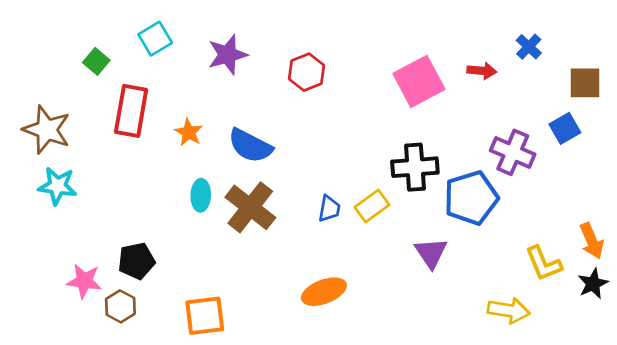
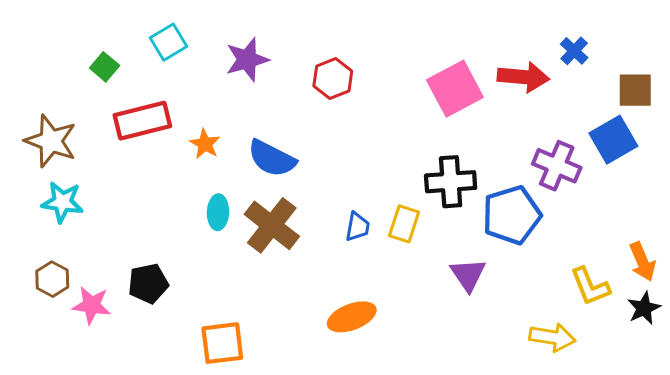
red arrow: (482, 71) -> (523, 77), size x1.6
red rectangle: (131, 111) -> (142, 121), turned 66
blue square: (565, 128) -> (613, 140), size x1.4
yellow rectangle: (372, 206) -> (404, 224), turned -36
brown hexagon: (120, 306) -> (52, 279), moved

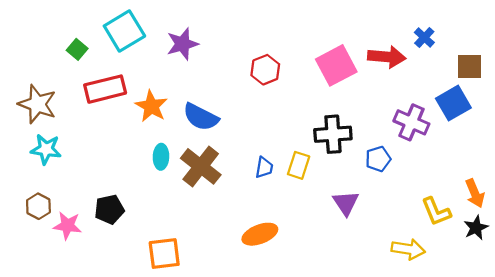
cyan square: (169, 42) -> (124, 31), size x1.5
red hexagon: (333, 78) -> (265, 70), moved
orange star: (205, 144) -> (151, 106), size x1.4
blue pentagon: (512, 215) -> (378, 159), size x0.6

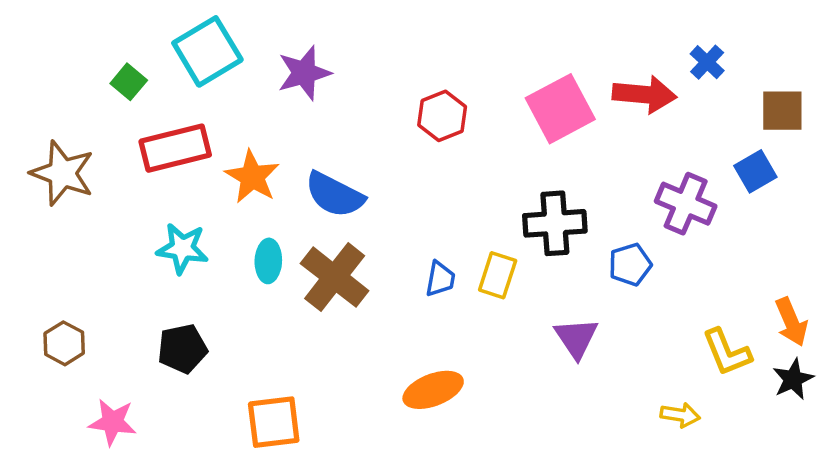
blue square: (453, 103) -> (755, 171), size x0.7
cyan star: (46, 149) -> (182, 248), moved
pink star: (67, 226) -> (113, 422), moved
yellow arrow: (408, 249) -> (680, 415), size x0.7

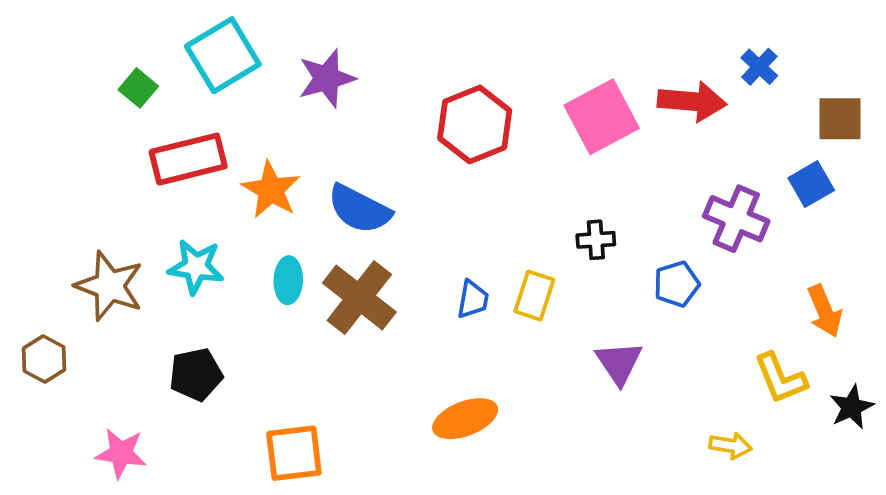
red hexagon: (442, 116) -> (475, 124), size x1.4
brown star: (62, 173) -> (109, 286), moved
black cross: (555, 223) -> (596, 240), size x0.6
orange arrow: (791, 322) -> (825, 311), moved
brown hexagon: (64, 343) -> (44, 359), moved

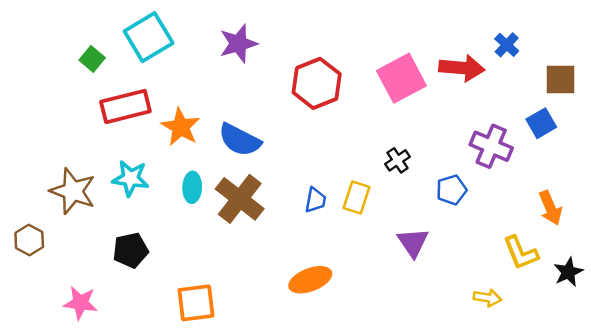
purple star: (327, 78) -> (238, 44), moved
black cross: (596, 240) -> (398, 160), turned -30

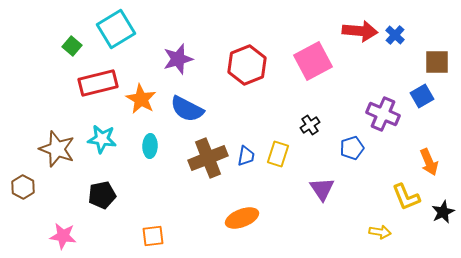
purple star: (238, 44) -> (178, 59), moved
red arrow: (462, 68) -> (360, 31), moved
brown cross: (240, 199) -> (208, 158), moved, turned 30
orange square: (196, 303) -> (153, 236), size x0.7

